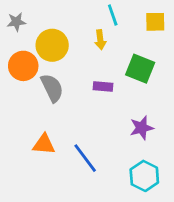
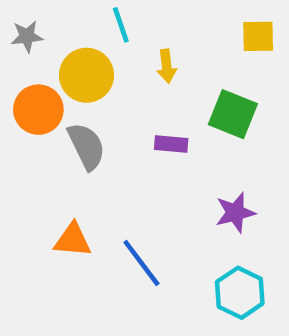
cyan line: (113, 15) -> (121, 25), moved

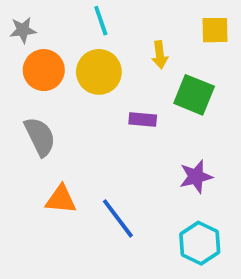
yellow arrow: (167, 66) -> (160, 55), moved
yellow circle: (86, 75) -> (99, 72), moved
orange circle: (38, 110) -> (44, 70), moved
gray semicircle: (86, 146) -> (40, 137), moved

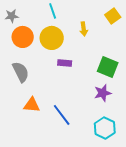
yellow square: (215, 30) -> (113, 16), turned -35
green square: (194, 95) -> (108, 67), moved
purple rectangle: (143, 119) -> (65, 63), moved

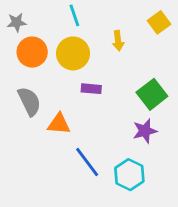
green square: (108, 67) -> (152, 94), turned 30
orange triangle: (32, 105) -> (59, 124), moved
cyan hexagon: (105, 128) -> (129, 175), moved

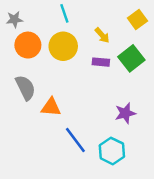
yellow arrow: (118, 41) -> (102, 35), turned -35
purple rectangle: (91, 89) -> (101, 62), moved
green square: (152, 94) -> (131, 58), moved

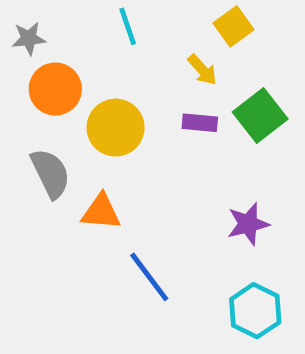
yellow square: (137, 19) -> (234, 26), moved
yellow circle: (63, 46) -> (116, 128), moved
cyan hexagon: (112, 151) -> (255, 311), moved

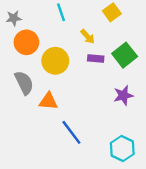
yellow arrow: (202, 70) -> (88, 37), moved
purple star: (248, 224) -> (123, 95), moved

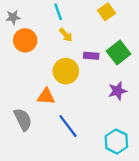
yellow arrow: (88, 37) -> (66, 35), moved
yellow circle: (55, 61) -> (66, 71), moved
gray semicircle: (24, 83) -> (23, 119), moved

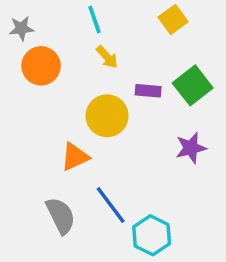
orange triangle: (46, 96) -> (75, 157), turned -30
gray semicircle: (23, 119) -> (61, 216), moved
cyan hexagon: (116, 141) -> (152, 235), moved

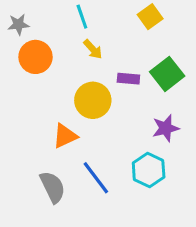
cyan hexagon: (152, 235) -> (149, 170), moved

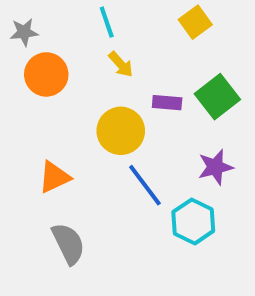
orange triangle: (65, 136) -> (54, 177), moved
blue line: (96, 178) -> (145, 185), moved

